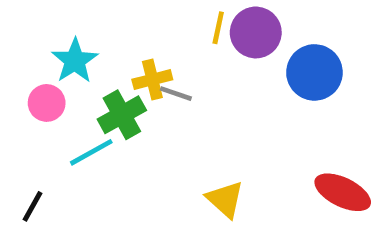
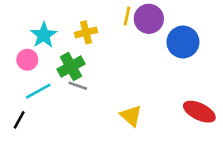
yellow cross: (152, 79) -> (86, 32), moved
gray line: (176, 94) -> (78, 86), moved
cyan line: (91, 152) -> (38, 91), moved

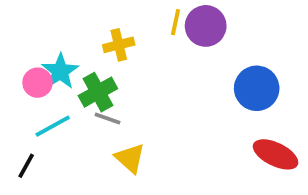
cyan star: (44, 35) -> (60, 71), moved
blue circle: (183, 42) -> (257, 88), moved
yellow triangle: (131, 116) -> (130, 158), moved

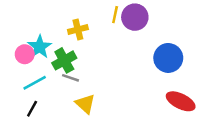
black line: (26, 166) -> (32, 109), moved

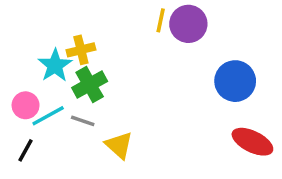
yellow cross: (78, 29) -> (81, 50), moved
pink circle: (25, 54) -> (26, 105), moved
gray line: (70, 78) -> (83, 121), moved
black line: (32, 109) -> (26, 150), moved

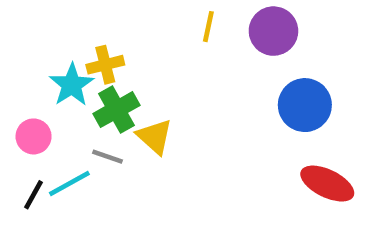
purple circle: (188, 24) -> (273, 31), moved
cyan line: (48, 116) -> (69, 184), moved
yellow triangle: (119, 145) -> (155, 136), moved

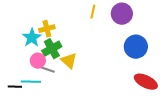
pink circle: (34, 136) -> (38, 61), moved
cyan line: (69, 184) -> (31, 82), turned 30
black line: (34, 195) -> (15, 87), turned 64

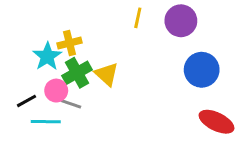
yellow triangle: (69, 61) -> (107, 74), moved
black line: (15, 87) -> (27, 101), moved, turned -32

